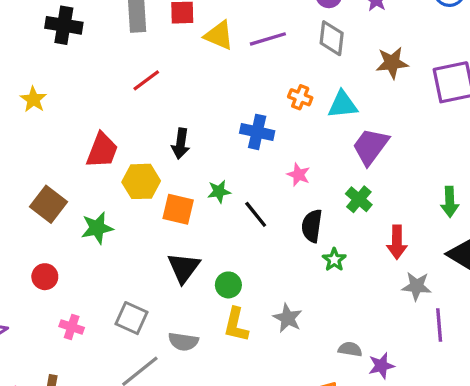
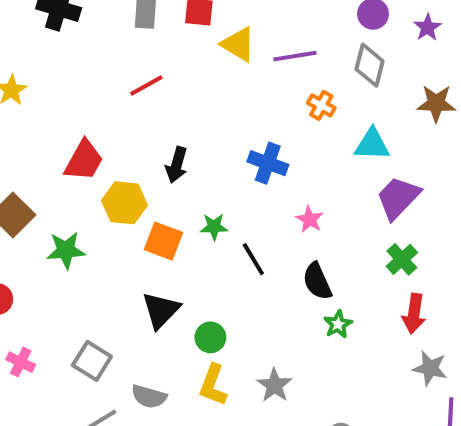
orange cross: (300, 97) -> (321, 105), moved
green cross: (359, 199) -> (402, 259), moved
black semicircle: (312, 226) -> (317, 281), turned -40

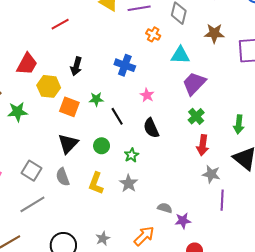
green star: (338, 324) -> (131, 155), moved
green circle: (210, 337) -> (102, 146), moved
gray semicircle: (149, 397) -> (63, 177), moved, turned 54

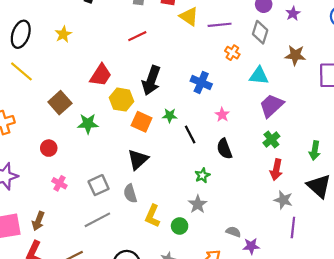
black arrow: (76, 66) -> (151, 80), size x1.5
green circle: (102, 146) -> (180, 226), moved
gray square: (31, 171) -> (99, 185), turned 30
yellow L-shape: (96, 183) -> (152, 216), moved

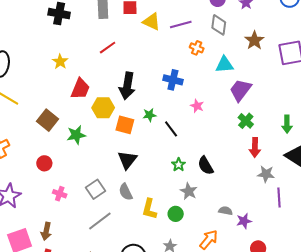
yellow star: (63, 34) -> (60, 62), moved
brown star: (295, 55) -> (254, 40), turned -30
black semicircle: (224, 149) -> (206, 166), moved
green star: (202, 175) -> (179, 165), moved

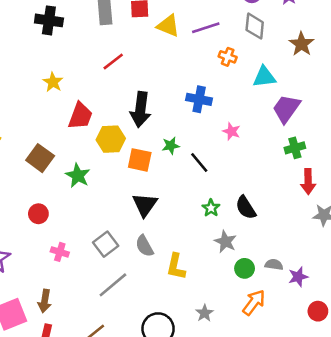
green cross: (246, 121) -> (295, 148), turned 35
green star: (76, 135) -> (78, 176), turned -30
green circle: (176, 214) -> (245, 268), moved

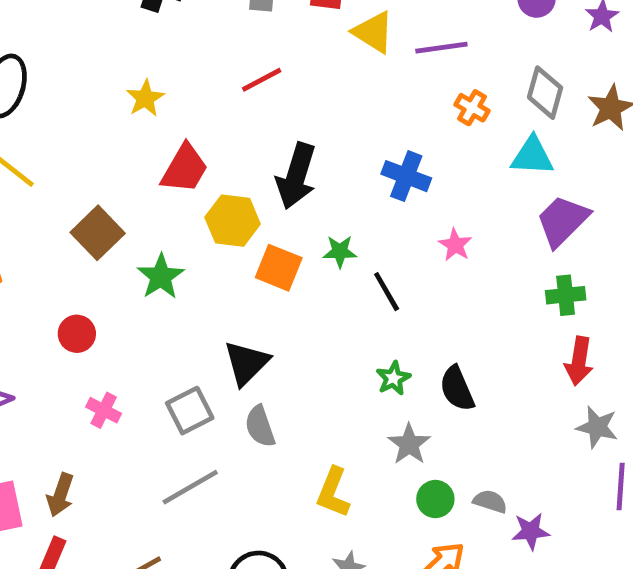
gray diamond: (255, 26) -> (545, 93), moved
black triangle: (145, 205) -> (246, 363), moved
yellow L-shape: (176, 267) -> (333, 492), moved

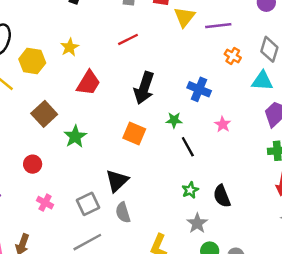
yellow triangle: (373, 32) -> (184, 17), turned 35
yellow hexagon: (233, 221) -> (32, 61), moved
green star: (340, 252) -> (174, 120), moved

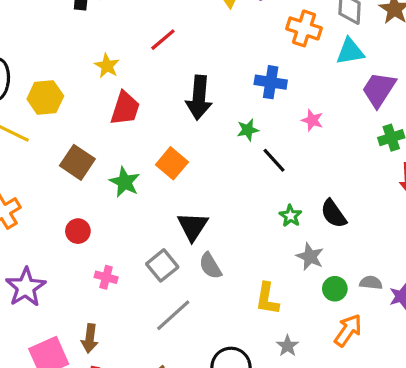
yellow star: (70, 47) -> (107, 66), moved
orange cross: (233, 56) -> (304, 28), size x1.5
orange square: (134, 134) -> (172, 163), moved, turned 30

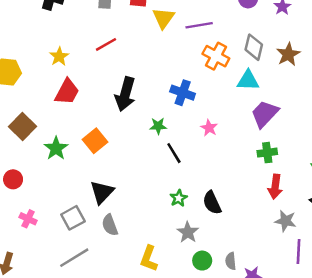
gray semicircle: (371, 283) -> (231, 261), turned -112

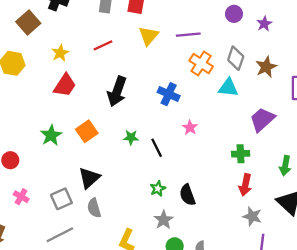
yellow triangle: (164, 18) -> (148, 36), moved
purple trapezoid: (265, 114) -> (262, 119), moved
brown square: (23, 126) -> (28, 23), moved
green star: (158, 126) -> (131, 137), moved

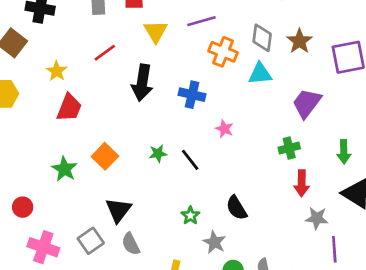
black arrow: (117, 91) -> (142, 83), moved
green star: (158, 189) -> (190, 216), moved
pink cross: (21, 197) -> (43, 247), size x1.6

